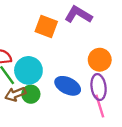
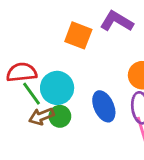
blue ellipse: (68, 86) -> (104, 106), turned 40

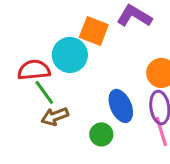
cyan circle: (57, 88) -> (70, 55), moved
green circle: (60, 116) -> (101, 134), moved

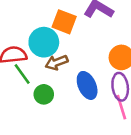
brown arrow: (55, 116) -> (57, 63), moved
green circle: (101, 134) -> (44, 94), moved

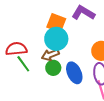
cyan circle: (44, 42) -> (56, 39), moved
green circle: (44, 94) -> (53, 68), moved

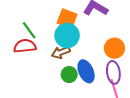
green line: (23, 64) -> (29, 30), moved
green circle: (53, 68) -> (69, 75), moved

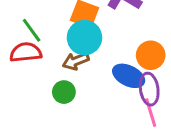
blue ellipse: (86, 71) -> (129, 76), moved, turned -40
green circle: (69, 75) -> (64, 92), moved

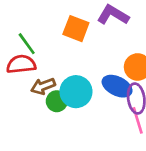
cyan circle: (84, 38) -> (76, 92), moved
brown arrow: (76, 61) -> (43, 86), moved

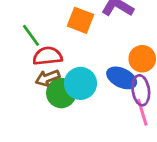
red semicircle: (21, 64) -> (48, 56), moved
green circle: (57, 101) -> (61, 93), size x1.4

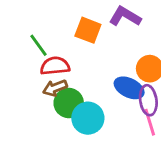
cyan circle: (80, 83) -> (88, 118), moved

